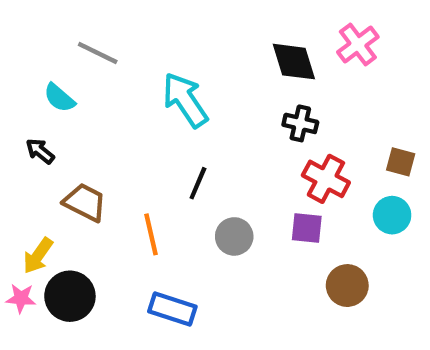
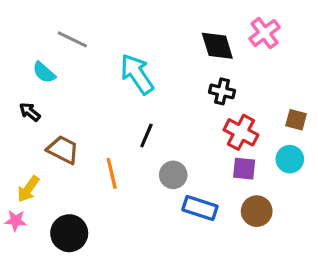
purple square: (307, 228) -> (244, 169), moved
black circle: (70, 296) -> (69, 233), moved
blue rectangle: (172, 309) -> (200, 208), moved

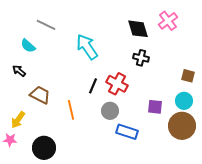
red cross: (241, 132) -> (117, 84), moved
brown circle: (257, 211) -> (182, 126), moved, size x1.4

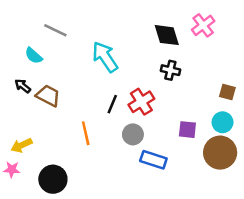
red cross: (117, 84) -> (141, 102), turned 30
brown trapezoid: (40, 95) -> (48, 96), moved
yellow arrow: (18, 120) -> (21, 145), turned 30

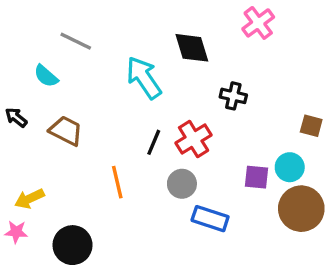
pink cross: (203, 25) -> (258, 23), moved
black diamond: (167, 35) -> (192, 48), moved
black arrow: (23, 86) -> (16, 117), moved
cyan circle: (223, 122) -> (290, 167), moved

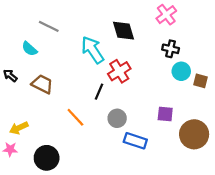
black cross: (233, 96) -> (171, 49), moved
red cross: (194, 139) -> (119, 71), moved
cyan circle: (290, 167) -> (181, 71), moved
orange line: (117, 182) -> (75, 117), turned -30

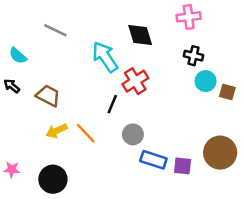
pink cross: (166, 15) -> (189, 17), turned 30
cyan semicircle: (29, 49) -> (18, 56), moved
purple square: (165, 114) -> (183, 166), moved
yellow arrow: (19, 128) -> (57, 131), moved

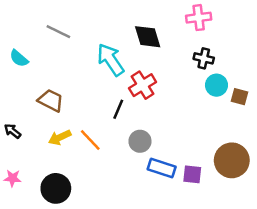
black arrow: (12, 86) -> (12, 131), moved

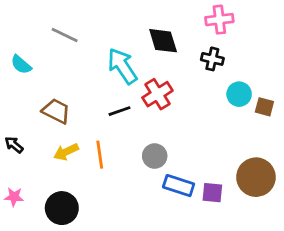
black cross: (204, 58) -> (212, 59), moved
black line: (118, 109) -> (119, 111), moved, turned 48
orange line: (90, 140) -> (100, 155), turned 35

